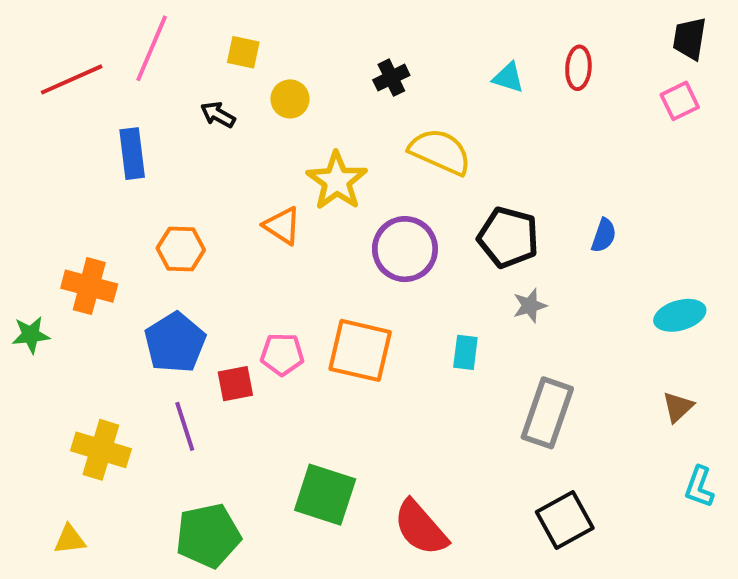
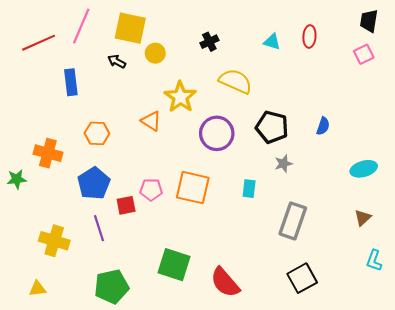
yellow square: (243, 52) -> (130, 28), size x1.8

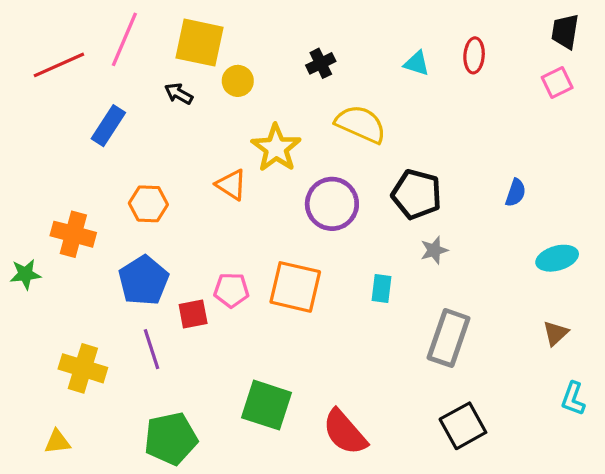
blue rectangle: (71, 82) -> (108, 126), turned 40
blue semicircle: (323, 126) -> (516, 193), moved

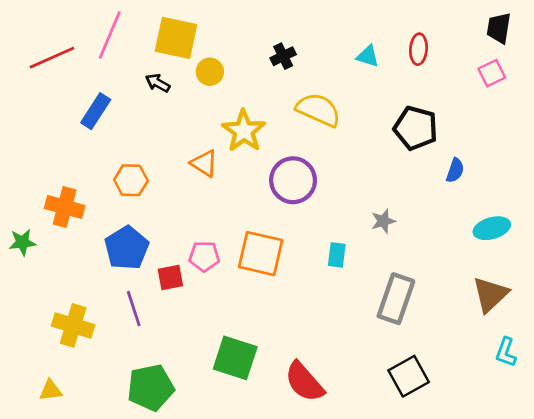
black pentagon: (417, 194) -> (416, 128), moved
brown triangle: (556, 333) -> (490, 294), size x1.6

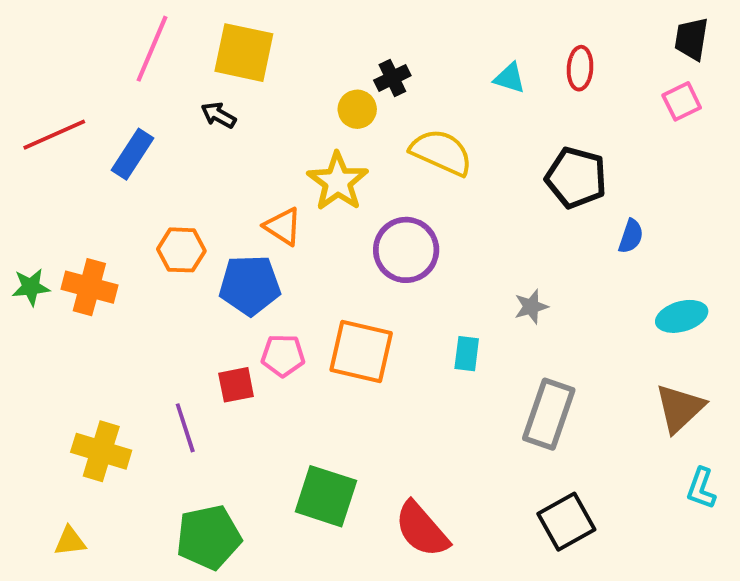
red line: (52, 58) -> (54, 135), moved
yellow circle: (210, 72) -> (357, 109), moved
green star: (22, 242) -> (31, 287), moved
blue pentagon: (127, 248) -> (250, 285), moved, turned 30

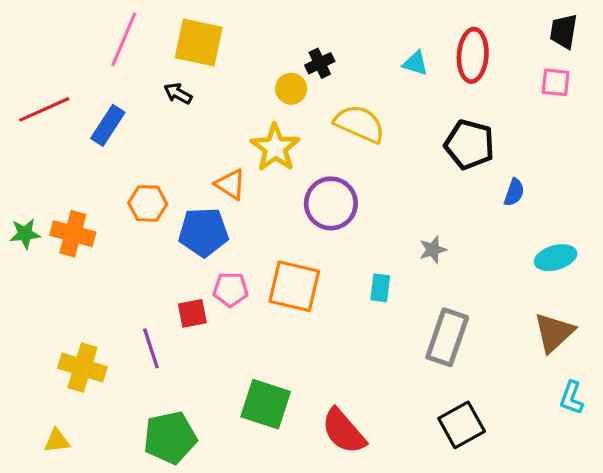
red ellipse: (580, 68) -> (473, 55), size x1.5
pink square: (682, 101) -> (556, 82), turned 32

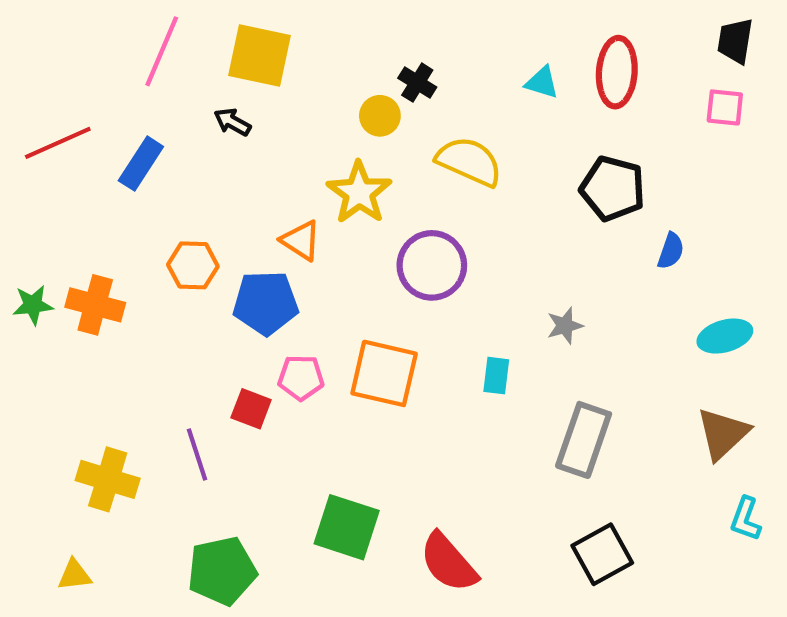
black cross: (320, 63) -> (417, 83), turned -32
red square: (192, 313) -> (251, 409), turned 32

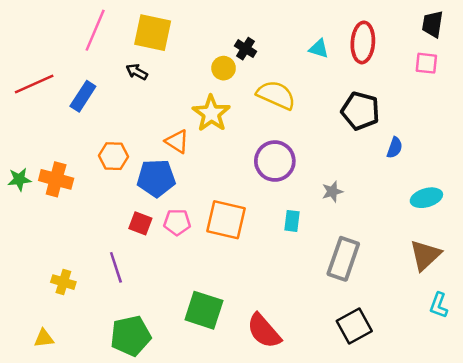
purple circle: (432, 265) -> (275, 161), moved
red square: (251, 409) -> (140, 223), moved
yellow cross: (108, 479) -> (63, 282), size x0.7

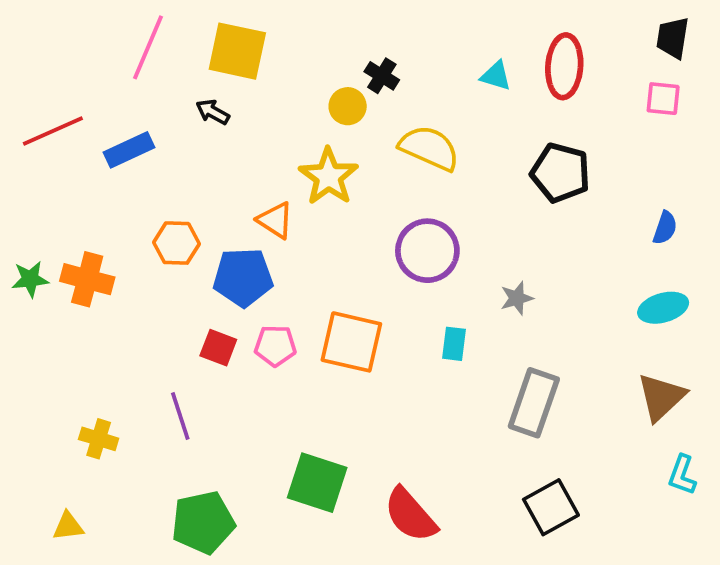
blue rectangle: (83, 96) -> (129, 150), turned 32
blue semicircle: (395, 148) -> (665, 228), moved

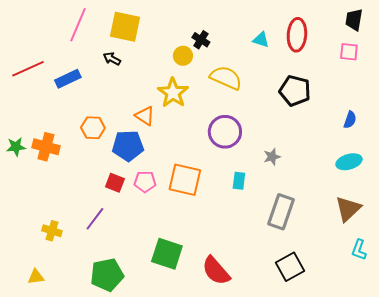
purple line: (180, 416) -> (95, 219), turned 55

